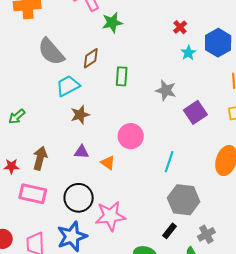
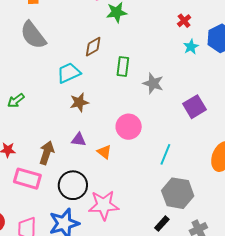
gray semicircle: (51, 52) -> (33, 35), moved
gray star: (166, 90) -> (153, 83), moved
brown arrow: (40, 158) -> (47, 153), moved

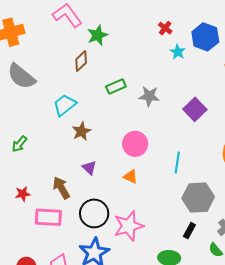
brown diamond: (93, 47) -> (81, 61), moved
green rectangle: (123, 66) -> (116, 87), turned 72
purple triangle: (79, 140) -> (89, 168), turned 49
orange triangle: (104, 152) -> (130, 176), moved
brown arrow: (47, 153) -> (61, 188), turned -35

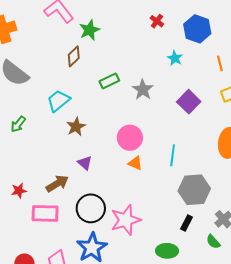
cyan star: (178, 52) -> (175, 58), moved
gray star: (149, 96) -> (143, 90), turned 30
green arrow: (19, 144) -> (18, 124), moved
orange triangle: (130, 176) -> (135, 163), moved
brown arrow: (61, 188) -> (57, 184), turned 90

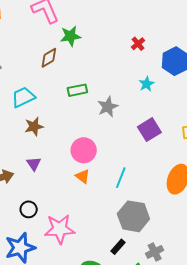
black circle: (91, 208) -> (29, 209), size x0.6

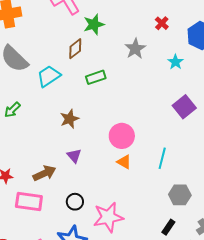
green rectangle: (77, 90) -> (96, 77), moved
cyan trapezoid: (23, 97) -> (49, 76), moved
gray star: (108, 107) -> (135, 49), moved
gray hexagon: (133, 216) -> (180, 195), size x0.7

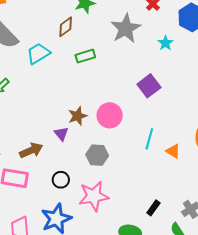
gray star: (135, 49) -> (126, 29), size x1.4
purple square: (184, 107) -> (149, 86), moved
brown star: (69, 119) -> (78, 116), moved
orange triangle: (124, 162) -> (173, 151), moved
gray hexagon: (180, 195) -> (97, 155), moved

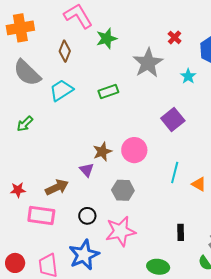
brown diamond: (66, 27) -> (65, 51), moved, turned -30
black rectangle: (153, 208) -> (181, 232), moved, turned -35

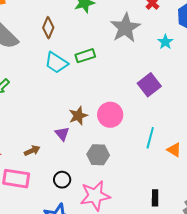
brown diamond: (65, 51) -> (48, 28), moved
cyan trapezoid: (61, 90) -> (56, 63), moved, turned -115
brown arrow: (57, 187) -> (32, 151), size x0.7

